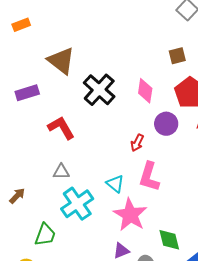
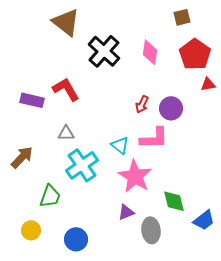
purple rectangle: (27, 93) -> (32, 100), moved, turned 30
purple circle: (166, 124) -> (171, 108), moved
pink L-shape: (149, 177) -> (154, 138), turned -108
brown arrow: (17, 196) -> (22, 157), size x1.4

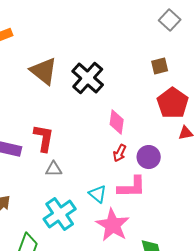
black cross: (104, 51) -> (88, 78), moved
pink diamond: (150, 52) -> (117, 122), moved
red L-shape: (66, 89) -> (44, 138), turned 40
gray triangle: (66, 133) -> (54, 169), moved

